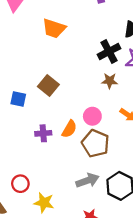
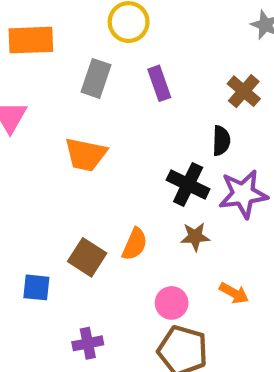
black cross: (109, 51) -> (188, 184), turned -30
orange semicircle: (69, 129) -> (135, 244), moved

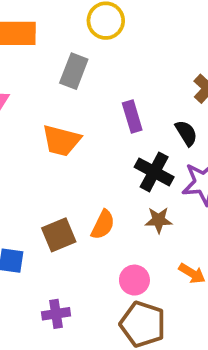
purple rectangle: (159, 83) -> (132, 116), moved
black semicircle: (221, 141) -> (186, 133), turned -36
brown square: (87, 257) -> (59, 235), turned 32

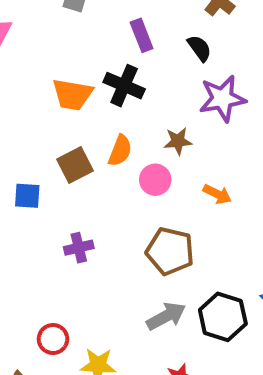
orange trapezoid: (61, 141) -> (72, 95), moved
black cross: (154, 172) -> (124, 86), moved
pink circle: (134, 280) -> (155, 180), moved

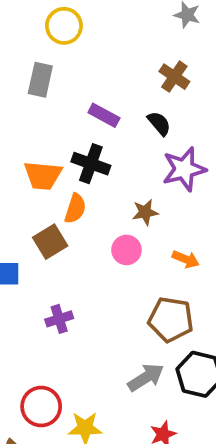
purple rectangle: (142, 35) -> (104, 115), turned -36
orange semicircle: (120, 151) -> (75, 209), moved
brown pentagon: (170, 251) -> (171, 319), moved
red circle: (53, 339) -> (41, 406), size x1.4

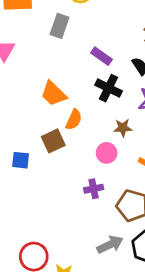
black cross: (91, 164) -> (109, 88), moved
orange trapezoid: (43, 175) -> (54, 94), turned 32
purple cross: (59, 319) -> (94, 189), moved

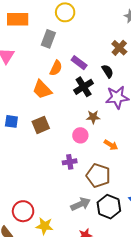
black cross: (109, 88) -> (84, 87), turned 30
orange semicircle: (74, 120) -> (56, 68), moved
blue square: (21, 160) -> (11, 121), moved

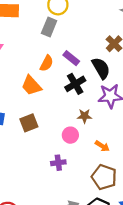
gray rectangle: (48, 39) -> (49, 27), moved
black semicircle: (108, 71) -> (101, 68), size x1.5
brown pentagon: (98, 176) -> (104, 177), moved

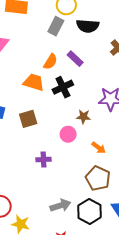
black semicircle: (101, 68) -> (88, 26), moved, turned 120
black cross: (75, 84) -> (63, 87), moved
orange trapezoid: (31, 86) -> (34, 82), turned 145
purple cross: (58, 163) -> (44, 159), moved

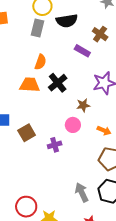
purple rectangle: (75, 59) -> (82, 51), moved
brown square: (28, 119) -> (27, 133), moved
purple cross: (44, 159) -> (55, 145), moved
gray arrow: (60, 206) -> (82, 192), turned -84

